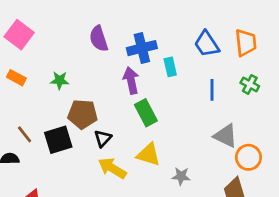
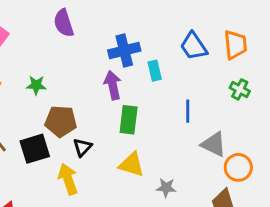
purple semicircle: (99, 39) -> (64, 23), moved
blue line: (212, 90) -> (188, 111), moved
green rectangle: (146, 113) -> (129, 120), turned 35
yellow arrow: (112, 168) -> (68, 179), moved, turned 40

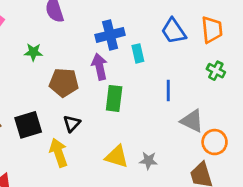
green star: (36, 85) -> (33, 52), moved
brown pentagon: (61, 121) -> (64, 83), moved
yellow triangle: (131, 165) -> (117, 157), moved

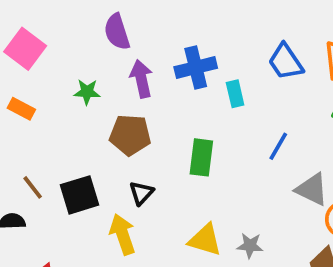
purple arrow: (100, 67) -> (141, 79), moved
blue line: (168, 90) -> (278, 146), turned 30

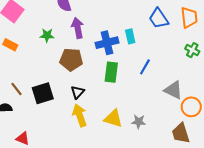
blue cross: (196, 67) -> (107, 43), moved
blue line: (278, 146) -> (145, 67), moved
yellow arrow: (123, 234) -> (80, 115), moved

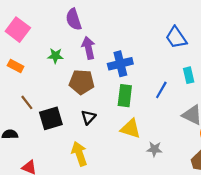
cyan rectangle: (130, 36) -> (189, 75), moved
brown line: (16, 89) -> (27, 102), moved
yellow arrow: (80, 115) -> (79, 154), moved
yellow triangle: (113, 118) -> (131, 129), moved

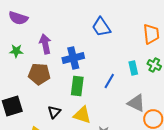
purple semicircle: (74, 19) -> (18, 18), moved, turned -54
blue trapezoid: (176, 38) -> (101, 27), moved
black triangle: (88, 117) -> (54, 112), moved

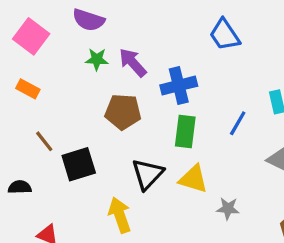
purple arrow: (45, 44) -> (133, 63), turned -30
green star: (16, 51) -> (97, 59), moved
black triangle: (54, 112) -> (148, 174), size x1.5

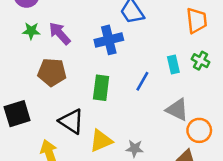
blue cross: (179, 86) -> (109, 40), moved
black triangle: (148, 174) -> (71, 121), turned -40
yellow triangle: (193, 179) -> (101, 141), moved, turned -40

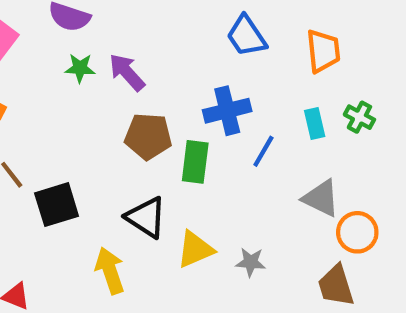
orange trapezoid: (197, 21) -> (323, 51), moved
blue cross: (109, 40) -> (227, 111), moved
brown pentagon: (52, 72) -> (148, 136), moved

